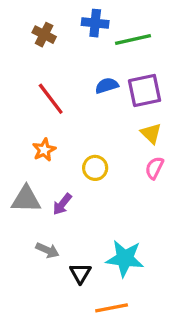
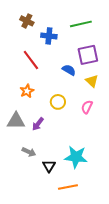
blue cross: (95, 23) -> (49, 36), moved
blue semicircle: (107, 86) -> (69, 70), moved, turned 48
pink semicircle: (154, 168) -> (87, 107), moved

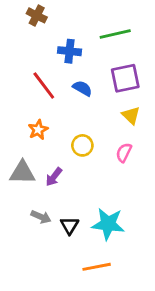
brown cross: (27, 21) -> (37, 15), moved
blue semicircle: (69, 70) -> (82, 88), moved
black triangle: (49, 166) -> (70, 225), moved

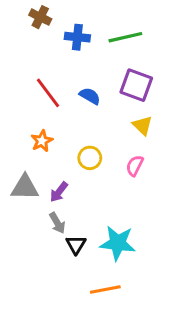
blue cross: (70, 51) -> (77, 37), moved
purple square: (125, 78) -> (136, 85), turned 32
gray arrow: (41, 217) -> (57, 223), moved, turned 36

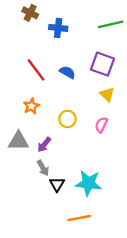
green line: (125, 37) -> (111, 24), moved

